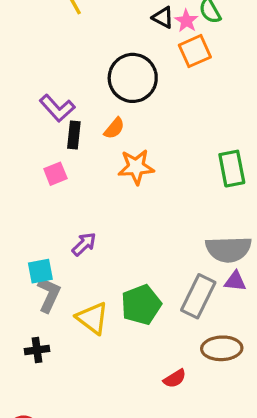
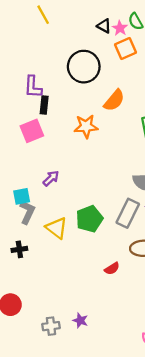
purple L-shape: (57, 108) -> (33, 87), turned 45
orange semicircle: (114, 128) -> (114, 100), moved, size x1.5
pink square: (55, 174) -> (32, 131), size x1.5

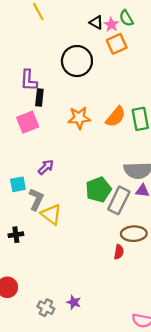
orange semicircle: (114, 100) -> (116, 117), moved
gray L-shape: (27, 212) -> (36, 199), moved
green pentagon: (89, 219) -> (98, 190), moved
red semicircle: (112, 269) -> (119, 252), moved, turned -48
gray cross: (51, 326) -> (46, 308), turned 35

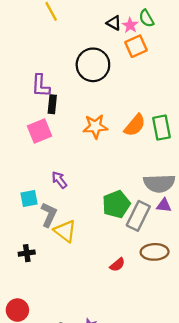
purple arrow: (46, 167) -> (59, 180), turned -84
red semicircle: (119, 252) -> (117, 265), moved, turned 40

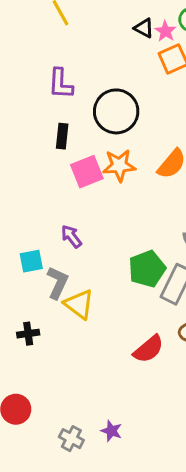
black circle: (93, 65) -> (116, 111), moved
purple L-shape: (41, 86) -> (61, 84), moved
pink square: (40, 131) -> (87, 172), moved
red semicircle: (117, 265) -> (149, 349), size x1.5

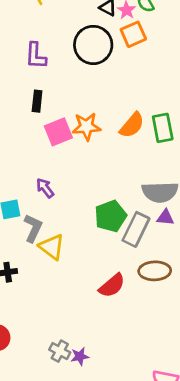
black circle: (116, 111) -> (93, 45), moved
purple star: (111, 431) -> (80, 356), turned -30
gray cross: (71, 439) -> (60, 351), moved

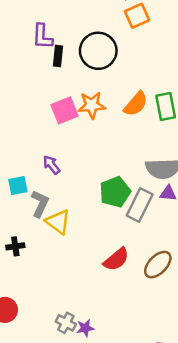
black circle: (93, 45) -> (98, 51), moved
black rectangle: (37, 101) -> (58, 56), moved
brown ellipse: (155, 271) -> (158, 265), moved, turned -44

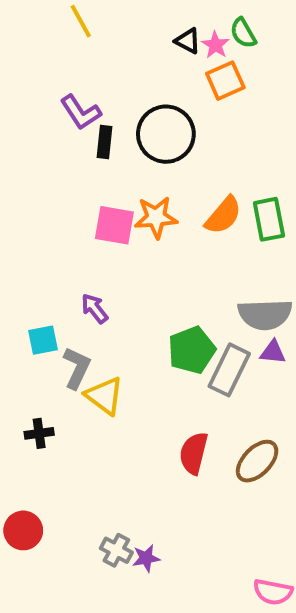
purple L-shape: (42, 37) -> (81, 112), turned -36
pink square: (65, 110) -> (114, 225), turned 32
red semicircle: (116, 259) -> (194, 453), turned 144

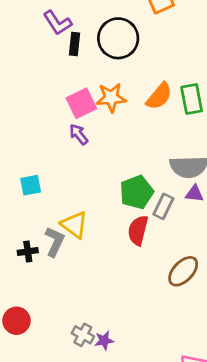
pink square: (114, 225) -> (81, 103), turned -36
purple arrow: (95, 308) -> (79, 134), moved
gray L-shape: (77, 368) -> (55, 242), moved
gray rectangle: (229, 370) -> (163, 206), size x0.7
red semicircle: (194, 453) -> (138, 230), moved

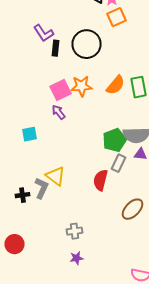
cyan square: (31, 185) -> (30, 134), moved
green pentagon: (137, 192) -> (114, 140), moved
gray cross: (83, 335) -> (74, 231), moved, turned -35

